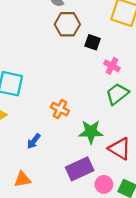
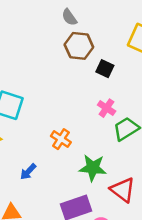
pink cross: (112, 66) -> (107, 108), moved

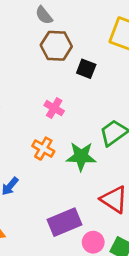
pink cross: (107, 108) -> (54, 108), moved
green star: (93, 168) -> (81, 156), moved

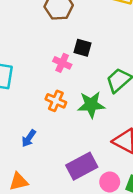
black square: (86, 69) -> (82, 48), moved

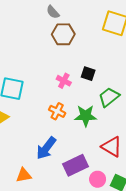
black square: (82, 48) -> (88, 74), moved
blue arrow: (29, 138) -> (46, 148), moved, size x1.6

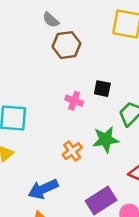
orange cross: (57, 111) -> (72, 151), moved, turned 35
blue arrow: (46, 148) -> (43, 189), moved, turned 35

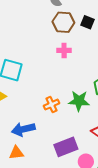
black square: (102, 89) -> (87, 22), moved
pink cross: (74, 101) -> (64, 50), moved, turned -32

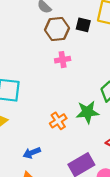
blue arrow: (23, 129) -> (32, 153), size x0.7

